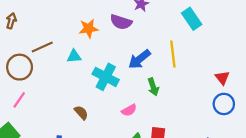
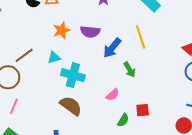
purple semicircle: (121, 22) -> (90, 32), moved
cyan cross: (106, 77) -> (73, 75), moved
brown semicircle: (81, 113) -> (71, 106), size x1.6

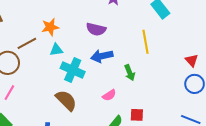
orange star: (62, 30) -> (50, 27), moved
blue arrow: (112, 48) -> (102, 56), moved, turned 30

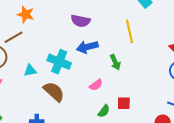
orange star: (50, 27) -> (26, 14), moved, turned 30
cyan triangle: (56, 50) -> (30, 70), moved

